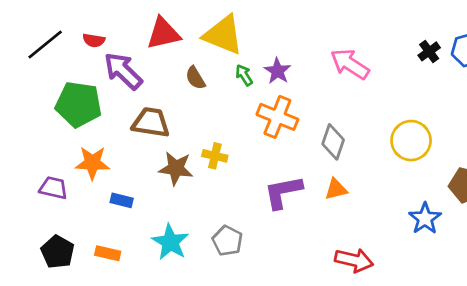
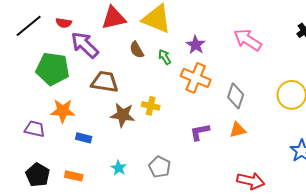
green arrow: (244, 75) -> (165, 57), moved
purple L-shape: (283, 192) -> (200, 132), size x0.7
cyan star: (170, 242) -> (119, 168), size x0.6

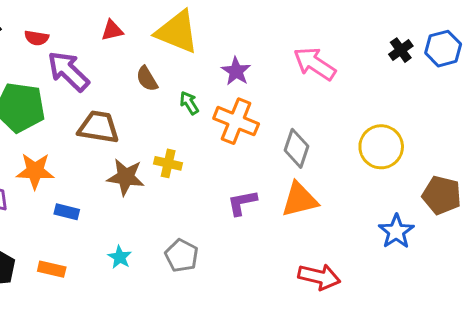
red triangle: (114, 18) -> (112, 30), size x0.6
green arrow: (165, 57) -> (189, 103), moved
orange triangle: (238, 130) -> (300, 200), size x1.5

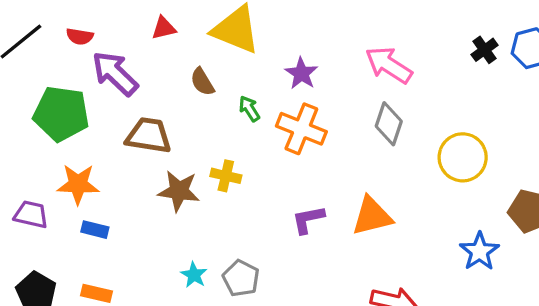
gray diamond: (297, 148) -> (389, 124), moved
blue rectangle: (67, 212) -> (95, 230), moved
cyan star: (120, 257) -> (194, 275), moved

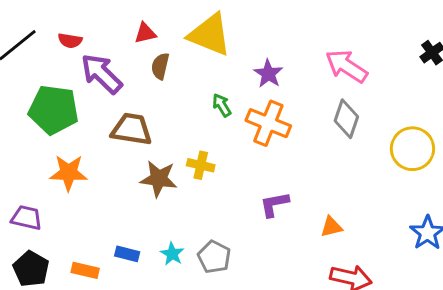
brown semicircle: (202, 82) -> (160, 66), moved, turned 44
purple trapezoid: (31, 214) -> (27, 218), moved
orange triangle: (372, 216) -> (331, 227), moved, size x0.6
blue rectangle: (95, 230) -> (127, 254), moved

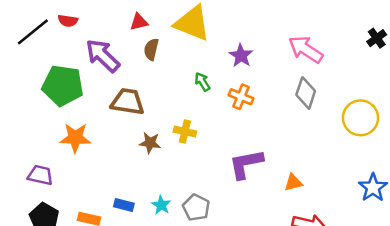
red semicircle: (70, 41) -> (68, 21), moved
orange cross: (268, 123) -> (241, 97), size x0.7
brown star: (159, 179) -> (150, 143), size x0.7
purple L-shape: (274, 204) -> (246, 164), size x1.4

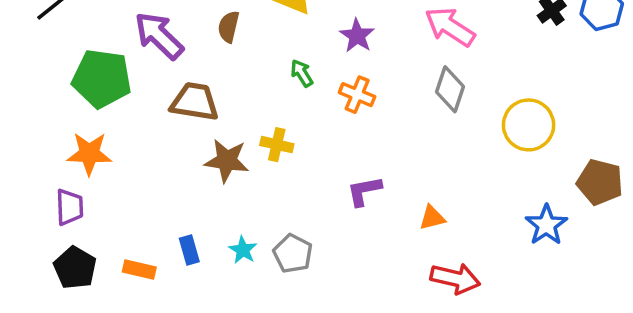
orange star: (75, 138) -> (89, 154), moved
brown star: (150, 143) -> (227, 161), size x1.4
purple L-shape: (246, 164) -> (364, 191), size x0.7
purple trapezoid: (40, 175) -> (70, 207), turned 75
blue rectangle: (124, 205) -> (189, 250), turned 60

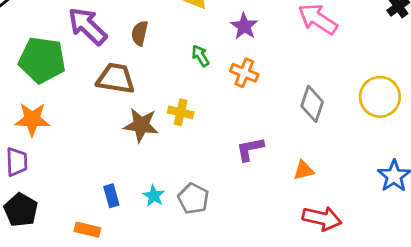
brown semicircle: (229, 27) -> (140, 33), moved
gray diamond: (450, 89) -> (312, 104), moved
orange rectangle: (139, 270) -> (87, 230), moved

